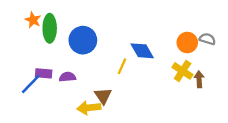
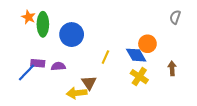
gray semicircle: (207, 39) -> (175, 17), moved, turned -88
orange circle: (187, 43) -> (147, 44), moved
blue diamond: (142, 51) -> (136, 55), moved
yellow cross: (183, 71) -> (139, 77), moved

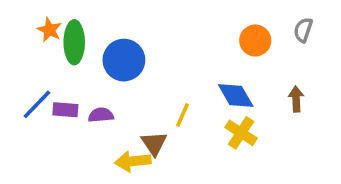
orange circle: (147, 44) -> (255, 41), moved
yellow line: (105, 57) -> (182, 115), moved
brown arrow: (172, 68) -> (296, 99), moved
blue line: (26, 72) -> (37, 104), moved

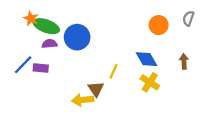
green ellipse: (74, 42) -> (46, 26), turned -70
purple semicircle: (101, 115) -> (50, 44), moved

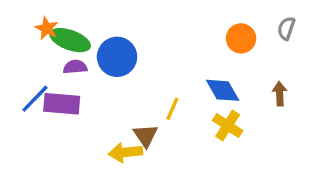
purple rectangle: (41, 68) -> (62, 104), size x1.5

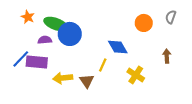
green ellipse: (70, 40) -> (56, 24), moved
blue diamond: (223, 90) -> (118, 47), moved
yellow arrow: (125, 152) -> (63, 78), moved

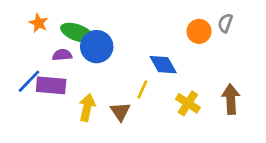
gray semicircle: (171, 17) -> (225, 23), moved
brown arrow: (167, 56) -> (231, 99), moved, size x1.5
yellow arrow: (63, 78) -> (87, 107), turned 108

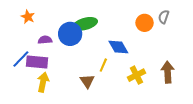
green ellipse: (77, 33) -> (85, 24), moved, turned -35
yellow cross: (188, 103) -> (136, 75), turned 30
yellow arrow: (87, 107) -> (43, 82), moved

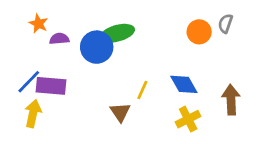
purple semicircle: (45, 40) -> (59, 39), moved
blue diamond: (118, 47) -> (184, 84), moved
yellow cross: (136, 75) -> (188, 119), moved
yellow arrow: (43, 82) -> (33, 114), moved

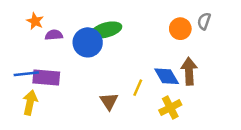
blue line: (29, 82) -> (26, 74), turned 40
yellow line: (142, 90) -> (138, 88), moved
brown arrow: (231, 100) -> (189, 71), moved

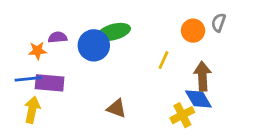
orange star: (35, 21) -> (37, 51), moved, turned -30
blue diamond: (167, 76) -> (198, 99), moved
yellow line: (138, 88) -> (164, 60), moved
brown triangle: (109, 101) -> (117, 108), turned -36

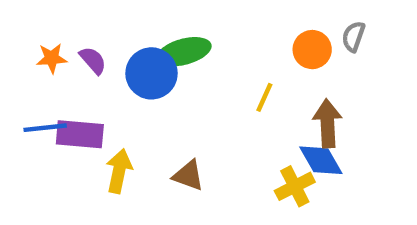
purple semicircle: (58, 37) -> (93, 60), turned 54
orange star: (37, 51) -> (52, 58), moved
yellow arrow: (32, 110) -> (119, 171), moved

